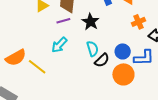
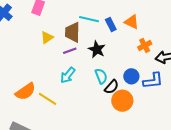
orange circle: (123, 74) -> (122, 101), moved

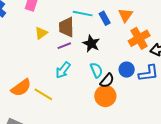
orange triangle: (132, 22) -> (125, 15), turned 42
orange cross: (145, 45) -> (139, 38), size x1.5
orange circle: (122, 101) -> (105, 96), moved

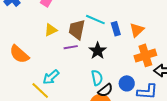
cyan arrow: (63, 70) -> (51, 77), moved
orange semicircle: (21, 88) -> (19, 54), moved, turned 65

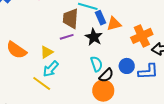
blue rectangle: (116, 29) -> (101, 18), moved
yellow triangle: (51, 30) -> (47, 52), moved
orange triangle: (137, 30) -> (114, 24), moved, turned 35

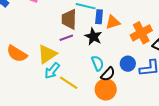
blue rectangle: (101, 18) -> (99, 17), turned 32
yellow triangle: (47, 52) -> (47, 54), size x1.5
yellow line: (42, 84) -> (69, 83), moved

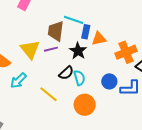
yellow triangle: (47, 54) -> (30, 49), moved, turned -40
cyan arrow: (52, 71) -> (18, 81), moved
black semicircle: (108, 74) -> (66, 73), moved

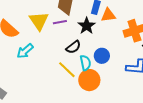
cyan semicircle: (79, 78) -> (85, 63), moved
blue circle: (109, 81) -> (102, 56), moved
yellow line: (49, 94) -> (67, 70), moved

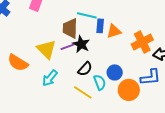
black star: (87, 26) -> (81, 44), moved
cyan arrow: (25, 51) -> (50, 78), moved
orange circle: (89, 80) -> (129, 90), moved

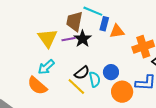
orange semicircle: (18, 63) -> (37, 86), moved
black semicircle: (85, 69) -> (82, 73), moved

